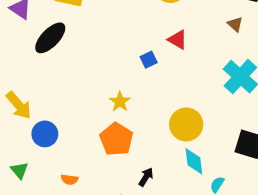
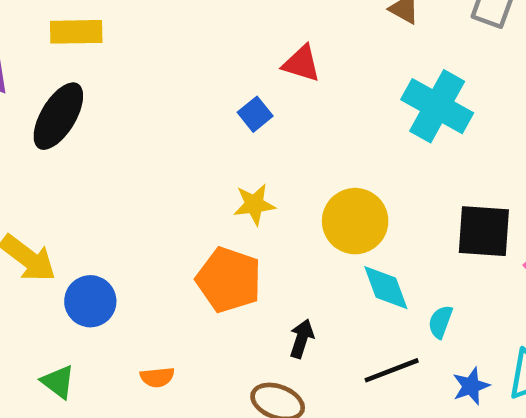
yellow star: (120, 102) -> (254, 204), moved, turned -30

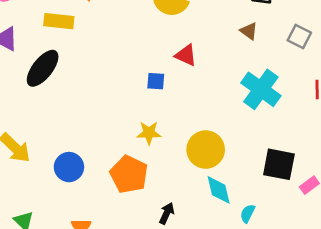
blue square: (255, 114) -> (156, 81), turned 36
blue circle: (90, 301) -> (69, 167), moved

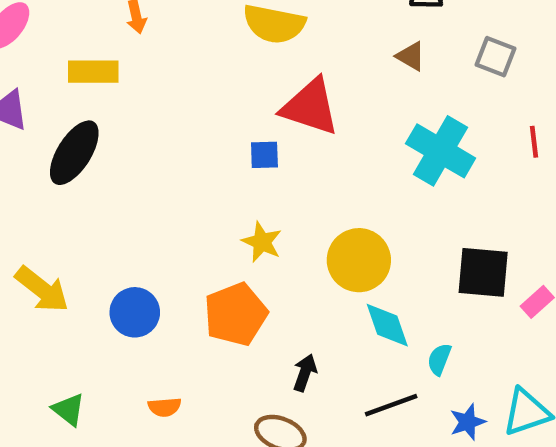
red triangle: (186, 55) -> (310, 107), size x1.6
yellow star: (149, 133) -> (262, 242), turned 30
orange pentagon: (129, 174) -> (236, 314), turned 30

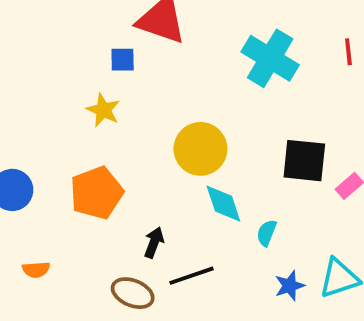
yellow star: (262, 242) -> (103, 110), moved
black line: (391, 405) -> (191, 276), moved

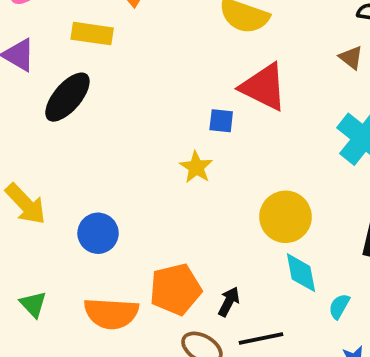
orange pentagon: (97, 193) -> (175, 289), moved
orange semicircle: (36, 270) -> (111, 313), size x2.0

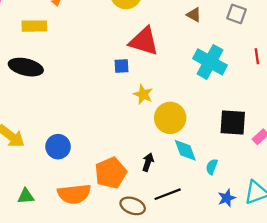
black ellipse: (67, 97) -> (26, 67), turned 72
yellow star: (196, 167) -> (143, 94), moved
black arrow: (229, 302) -> (148, 162), moved
green triangle: (33, 304) -> (26, 196), turned -42

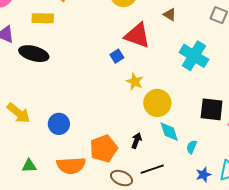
brown triangle: (194, 15) -> (170, 15), moved
blue square: (121, 66) -> (117, 56), turned -32

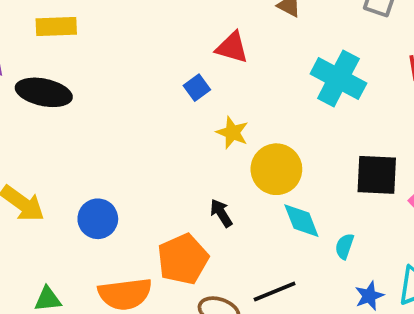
red triangle: (137, 36) -> (232, 47), size x0.7
black arrow: (136, 141) -> (221, 213), moved, turned -49

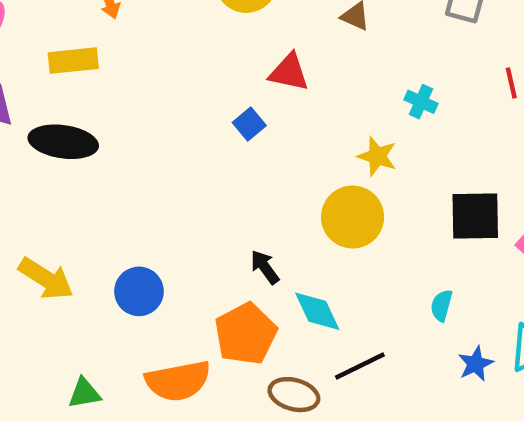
cyan cross: (338, 78) -> (421, 102), size x0.5
yellow star: (232, 133) -> (377, 156), moved
black arrow: (221, 213) -> (265, 267), moved
cyan diamond: (301, 221) -> (317, 311), moved

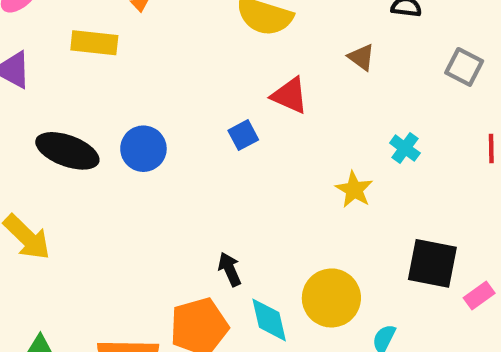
black ellipse: (63, 142) -> (67, 151), moved
yellow circle: (353, 217) -> (331, 298), moved
blue circle: (139, 291) -> (143, 149), moved

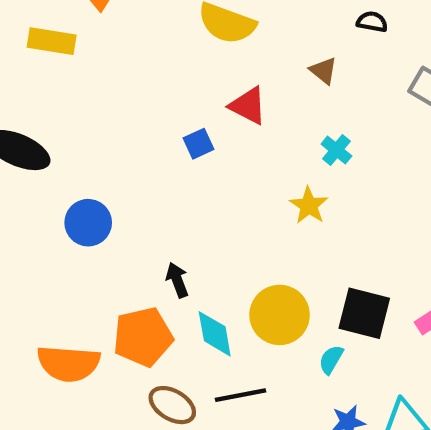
cyan cross: (405, 148) -> (336, 150), moved
blue circle: (143, 149) -> (88, 223), moved
black square: (432, 263) -> (364, 313), moved

